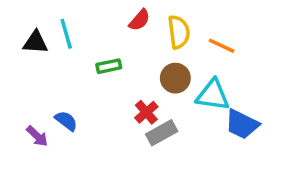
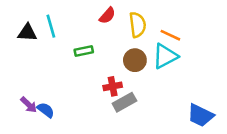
cyan triangle: (213, 95) -> (165, 56), moved, turned -36
red cross: (146, 112) -> (113, 86), turned 30
blue semicircle: (66, 121) -> (46, 110), moved
blue trapezoid: (242, 124) -> (201, 115), moved

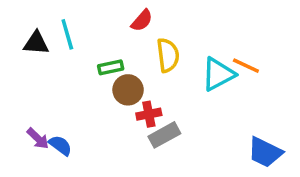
yellow semicircle: (138, 25) -> (168, 55), moved
orange line: (170, 35) -> (246, 66), moved
brown circle: (135, 60) -> (128, 90), moved

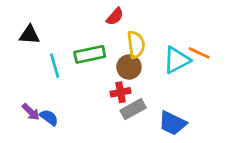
cyan line: (67, 34) -> (55, 66), moved
green rectangle: (111, 67) -> (90, 54), size x1.5
brown circle: (128, 90) -> (129, 67), moved
blue trapezoid: (265, 152) -> (172, 123), moved

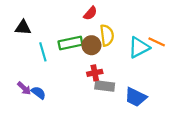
brown circle: (129, 67) -> (91, 45), moved
gray rectangle: (133, 109) -> (105, 86), turned 36

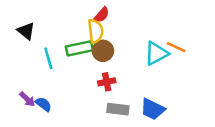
black triangle: (23, 28) -> (26, 31), turned 35
yellow semicircle: (107, 35) -> (95, 31), moved
gray rectangle: (105, 86) -> (118, 109), moved

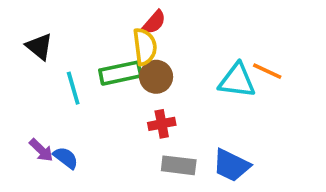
cyan triangle: (156, 53) -> (237, 81), turned 35

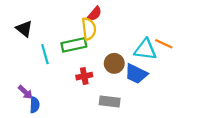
brown circle: (156, 77) -> (114, 63), moved
red cross: (162, 124) -> (84, 76), moved
blue semicircle: (66, 158) -> (35, 105), moved, turned 56
blue trapezoid: (231, 165) -> (136, 74), moved

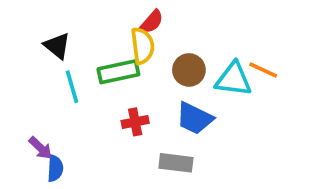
black triangle: (24, 29) -> (57, 46), moved
brown circle: (114, 63) -> (189, 70), moved
blue trapezoid: (136, 74) -> (195, 118), moved

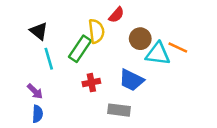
red semicircle: (152, 22) -> (116, 15), moved
brown circle: (189, 70) -> (140, 39), moved
green rectangle: (118, 72) -> (80, 49), turned -44
purple arrow: (40, 148) -> (35, 91), moved

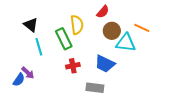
red semicircle: (116, 15) -> (103, 12), moved
orange line: (178, 47) -> (142, 28), moved
green rectangle: (80, 49) -> (64, 39), turned -60
blue semicircle: (37, 114) -> (19, 80), moved, turned 32

